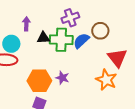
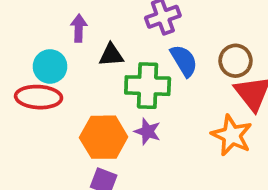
brown circle: (100, 31) -> (236, 61), moved
green cross: (61, 40) -> (148, 86), moved
blue semicircle: (81, 41) -> (184, 61), turned 102

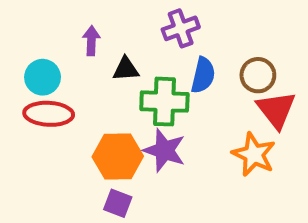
blue semicircle: (184, 61) -> (203, 75), turned 44
cyan circle: (50, 66) -> (43, 77), moved
purple star: (148, 131) -> (164, 150), size x1.5

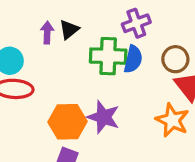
purple cross: (181, 28) -> (136, 23), moved
black triangle: (126, 69) -> (69, 29), moved, turned -35
green cross: (164, 102) -> (108, 56), moved

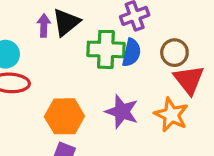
black triangle: (69, 29) -> (66, 22), size x1.4
purple star: (103, 117) -> (122, 112), moved

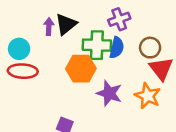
orange hexagon: (64, 116) -> (81, 69), moved

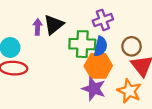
orange hexagon: (81, 69) -> (98, 66), moved

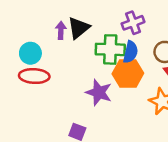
purple star: (94, 89) -> (99, 92), moved

